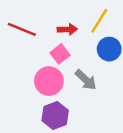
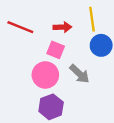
yellow line: (99, 21) -> (92, 19), turned -40
pink square: (60, 54) -> (56, 50), turned -30

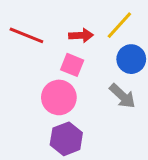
yellow line: (92, 19) -> (119, 25), turned 50
gray arrow: (80, 74) -> (122, 96), moved

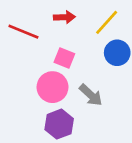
red arrow: (81, 35) -> (64, 17), moved
gray arrow: (122, 96) -> (91, 95), moved

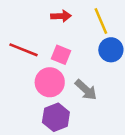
yellow line: (107, 22) -> (101, 21), turned -65
red line: (23, 32) -> (23, 50), moved

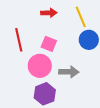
red line: (23, 50) -> (19, 40), turned 55
gray arrow: (86, 90) -> (69, 72), turned -42

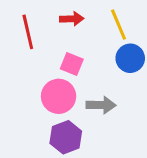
red line: (19, 40) -> (28, 32), moved

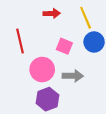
red line: (28, 32) -> (20, 41), moved
pink square: (72, 64) -> (64, 46), moved

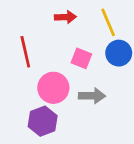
purple hexagon: (47, 99) -> (43, 121), moved

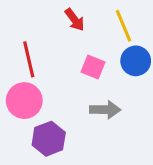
red arrow: (65, 17) -> (75, 20), turned 55
pink circle: (53, 88) -> (24, 101), moved

